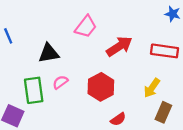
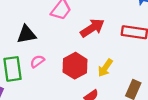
yellow arrow: (152, 88) -> (105, 68), moved

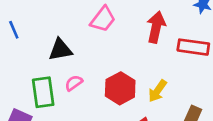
red arrow: (92, 28) -> (156, 27), moved, turned -45

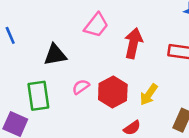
red arrow: (156, 27) -> (133, 43), moved
pink semicircle: (74, 83) -> (81, 87), moved

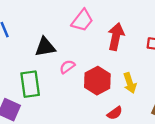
pink semicircle: (81, 87) -> (67, 67), moved
yellow arrow: (149, 94) -> (130, 83), turned -54

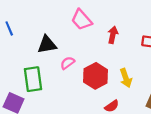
pink trapezoid: (82, 20) -> (82, 20), turned 100
red arrow: (116, 37) -> (113, 35), size x0.7

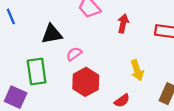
red hexagon: (96, 76) -> (86, 82), moved

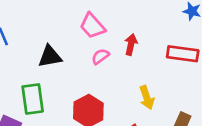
pink semicircle: (74, 54) -> (100, 56), moved

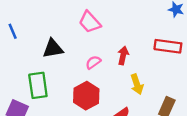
red arrow: (131, 44) -> (123, 55), moved
pink semicircle: (100, 56) -> (93, 62), moved

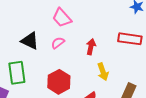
black triangle: (53, 49) -> (30, 41), turned 36
pink semicircle: (93, 62) -> (58, 43), moved

